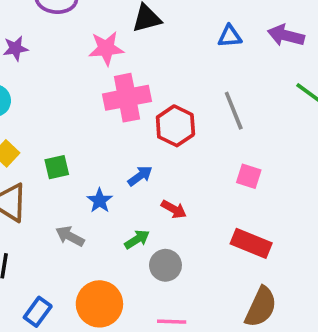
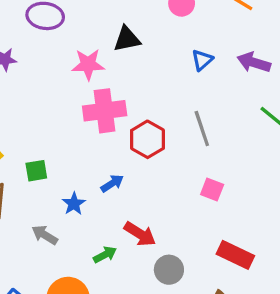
blue triangle: (230, 36) -> (202, 60), turned -40
red arrow: (174, 209) -> (140, 234), moved, size x1.4
green arrow: (137, 239) -> (105, 255), moved
red rectangle: (251, 243) -> (235, 255), moved
gray circle: (165, 265) -> (169, 270), moved

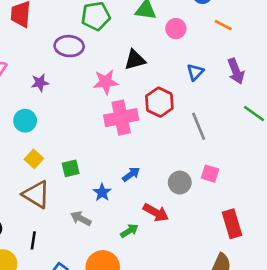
purple arrow: (254, 62) -> (236, 71), turned -125
red hexagon: (147, 139) -> (159, 102), moved
red rectangle: (235, 255) -> (232, 224), turned 52
gray circle: (169, 270) -> (180, 183), moved

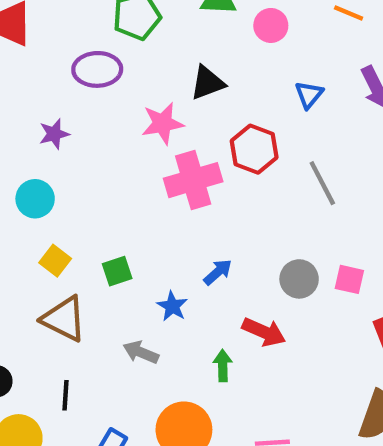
pink square: (210, 174) -> (349, 279), moved
green arrow: (129, 231) -> (223, 366), turned -54

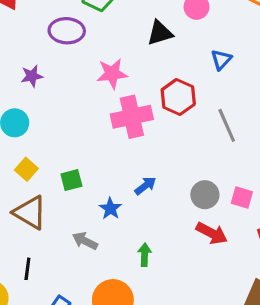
black triangle: (207, 83) -> (160, 33), moved
red arrow: (264, 332) -> (212, 233), moved

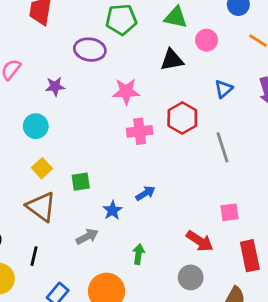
pink cross: (132, 117) -> (140, 131), size x0.7
gray circle: (205, 195) -> (191, 277), moved
pink square: (242, 198) -> (229, 212), turned -30
gray arrow: (85, 241) -> (87, 237), turned 120

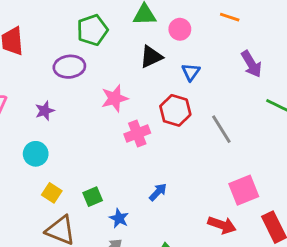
blue triangle: (224, 89) -> (191, 72), moved
blue star: (112, 210) -> (119, 218), moved
pink square: (229, 212) -> (244, 190), size x1.5

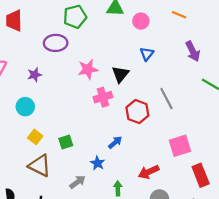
black triangle: (151, 57) -> (120, 74), moved, turned -30
red hexagon: (175, 110) -> (137, 112), moved
blue star: (119, 218) -> (98, 163), moved
red arrow: (222, 225) -> (149, 172), moved, turned 132

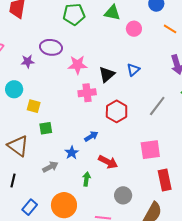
purple ellipse: (56, 43) -> (51, 47), moved
blue triangle: (147, 54) -> (133, 70), moved
gray line: (166, 98) -> (157, 106), moved, turned 55
yellow square: (35, 137) -> (34, 106), moved, turned -32
red arrow: (149, 172) -> (108, 162), moved, turned -138

